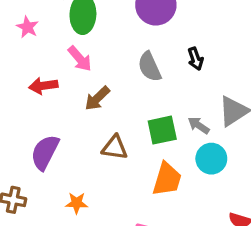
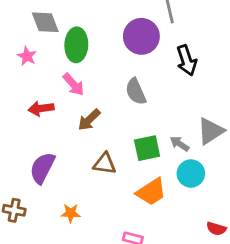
black arrow: (195, 59) -> (187, 60), moved, size x1.5
orange trapezoid: (167, 179) -> (151, 192), turned 40

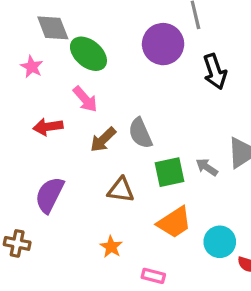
green ellipse: (76, 45) -> (88, 54), turned -52
gray semicircle: (136, 92) -> (140, 133), moved
cyan circle: (191, 174) -> (220, 242), moved
orange star: (71, 213) -> (111, 247), moved, turned 30

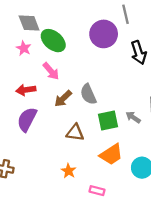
pink star: (32, 67) -> (24, 48), moved
purple semicircle: (50, 195) -> (27, 119), moved

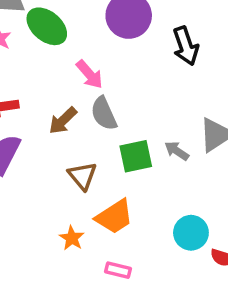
pink arrow: (51, 71) -> (90, 74), moved
brown triangle: (75, 133) -> (82, 176), turned 42
orange trapezoid: (111, 154) -> (114, 217), moved

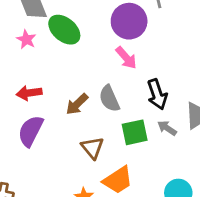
black arrow: (186, 46) -> (157, 94), moved
pink arrow: (90, 74) -> (126, 58), moved

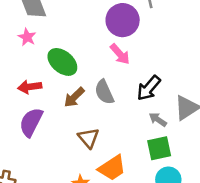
green ellipse: (64, 30) -> (62, 62), moved
black arrow: (157, 94) -> (149, 88), turned 60
green square: (135, 132) -> (159, 148), moved

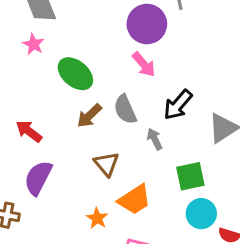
red arrow: (30, 87) -> (29, 131), moved, turned 45
gray arrow: (158, 120) -> (155, 139), moved, turned 30
purple semicircle: (31, 122) -> (38, 178), moved

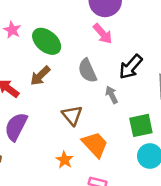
pink star: (33, 44) -> (12, 30), moved
brown arrow: (89, 116) -> (40, 76), moved
orange trapezoid: (134, 200) -> (95, 145), turned -100

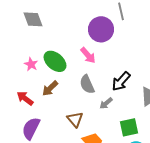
pink star: (12, 30) -> (31, 64), moved
pink arrow: (103, 34) -> (88, 55), moved
gray arrow: (112, 95) -> (106, 103), turned -104

